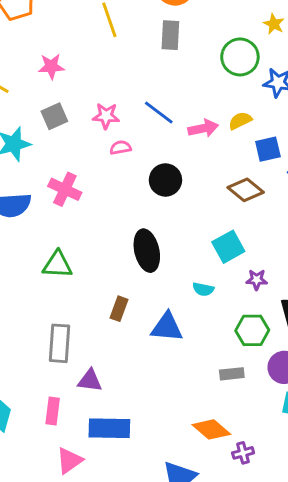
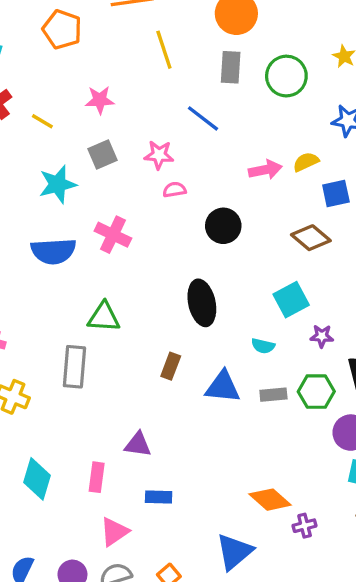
green circle: (240, 57) -> (286, 76), moved
blue line: (159, 112) -> (203, 118), moved
gray rectangle: (59, 343) -> (74, 367), moved
gray rectangle: (232, 374) -> (273, 395), moved
blue rectangle: (109, 428) -> (159, 497), size x0.6

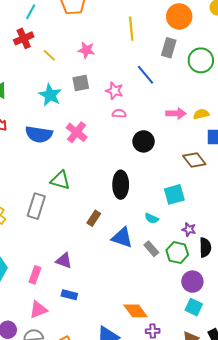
cyan star: (58, 184) -> (50, 95), turned 30
purple star: (322, 336) -> (189, 229), moved
gray rectangle: (273, 395) -> (151, 249), turned 42

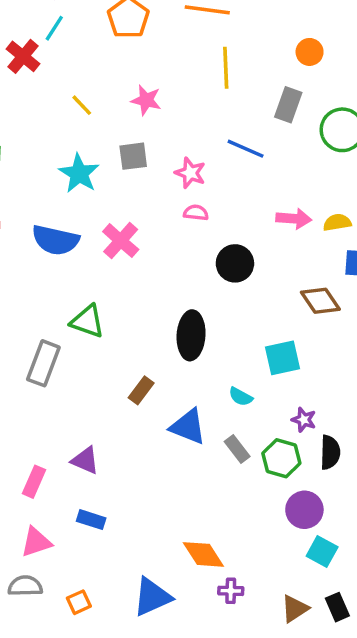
orange circle: (179, 16) -> (310, 52), size x0.6
red cross: (24, 38) -> (23, 56), moved, turned -30
blue line: (146, 75) -> (246, 149), turned -30
cyan square: (194, 307) -> (322, 552), moved

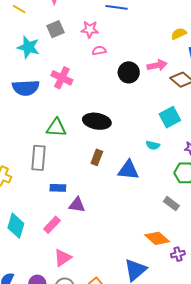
pink arrow: (294, 219) -> (157, 65), moved
black ellipse: (191, 335) -> (97, 121), moved, turned -68
gray rectangle: (237, 449) -> (171, 204), moved
pink rectangle: (34, 482) -> (52, 225), turned 36
blue rectangle: (91, 520) -> (58, 188), moved

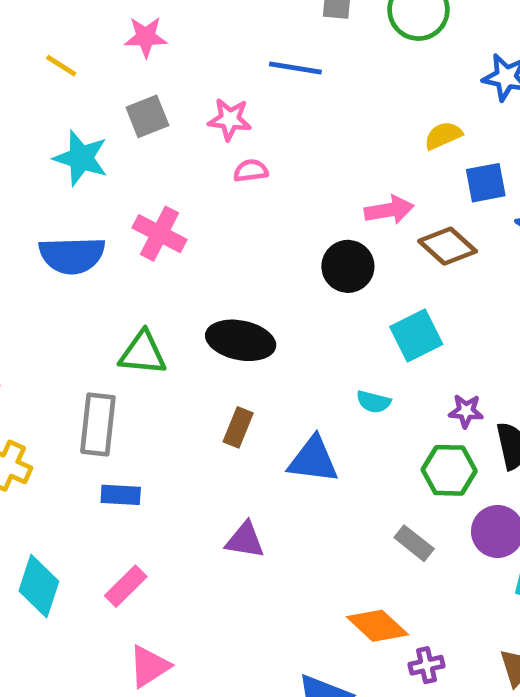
black circle: (129, 72) -> (348, 266), moved
blue rectangle: (58, 188) -> (121, 495), moved
purple triangle: (77, 205) -> (245, 540), moved

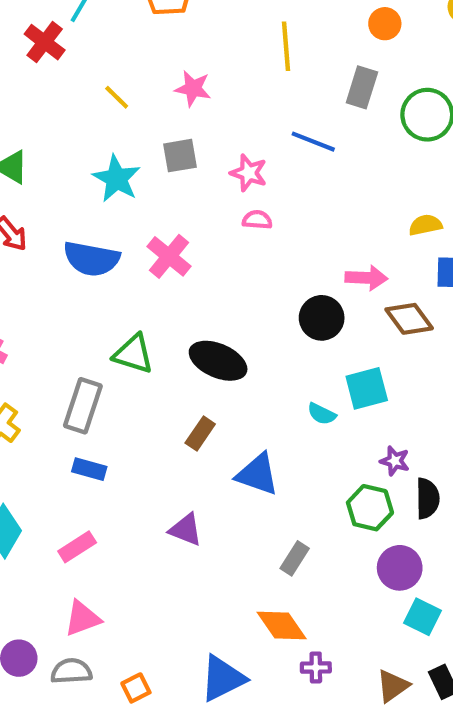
cyan semicircle: (374, 402) -> (322, 414), moved
gray rectangle: (414, 543) -> (295, 558), moved, turned 72

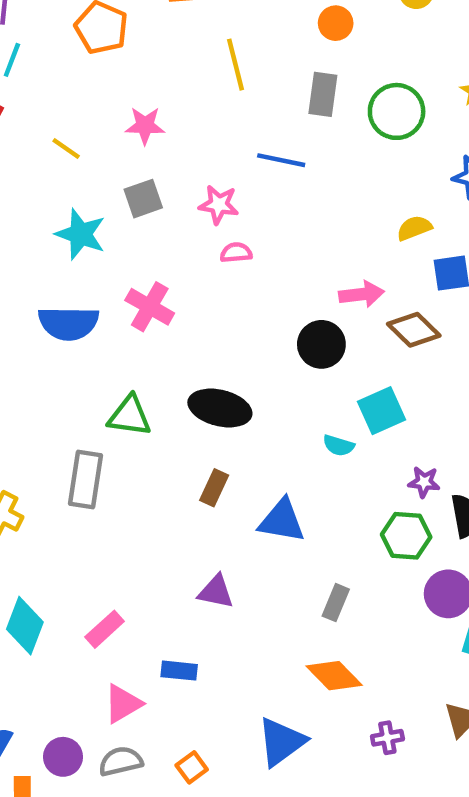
blue rectangle: (89, 469) -> (179, 671), moved
purple cross: (316, 667) -> (387, 738), moved

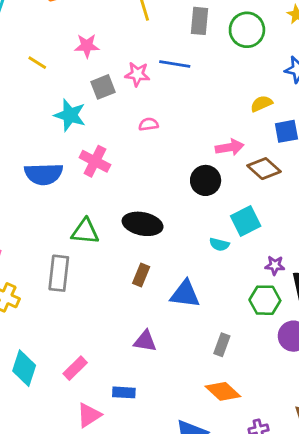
gray square: (143, 199) -> (103, 87), moved
pink star: (219, 205) -> (137, 74), moved
cyan star: (81, 234) -> (70, 115), moved

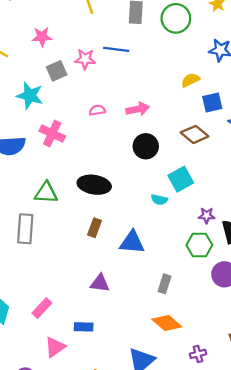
pink semicircle: (149, 124) -> (97, 110), moved
pink arrow: (230, 147) -> (138, 109), moved

